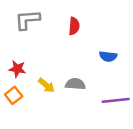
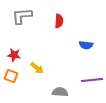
gray semicircle: (75, 84) -> (60, 92), moved
orange square: (14, 95) -> (11, 76), turned -32

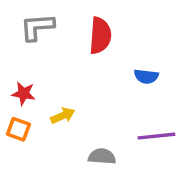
red semicircle: (59, 21) -> (100, 36), size x1.5
yellow arrow: (37, 68) -> (63, 116), turned -64

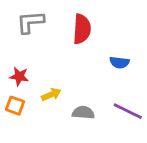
purple line: (156, 136) -> (128, 111), turned 32
gray semicircle: (102, 156) -> (83, 113), moved

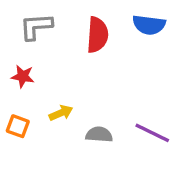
blue semicircle: (119, 62) -> (149, 25), moved, size x1.4
red star: (19, 76) -> (23, 76), moved

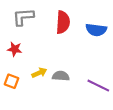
blue semicircle: (149, 25) -> (96, 30), moved
gray semicircle: (99, 134) -> (61, 76), moved

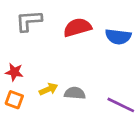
red semicircle: (63, 22) -> (77, 27), turned -110
red star: (15, 49) -> (14, 72), moved

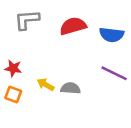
yellow arrow: (48, 89) -> (46, 85), turned -126
purple line: (121, 105) -> (114, 73), moved

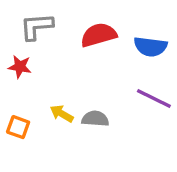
red star: (13, 68) -> (20, 67), moved

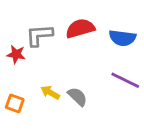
gray L-shape: (37, 26) -> (39, 35), moved
gray semicircle: (95, 119) -> (77, 97), turned 40

